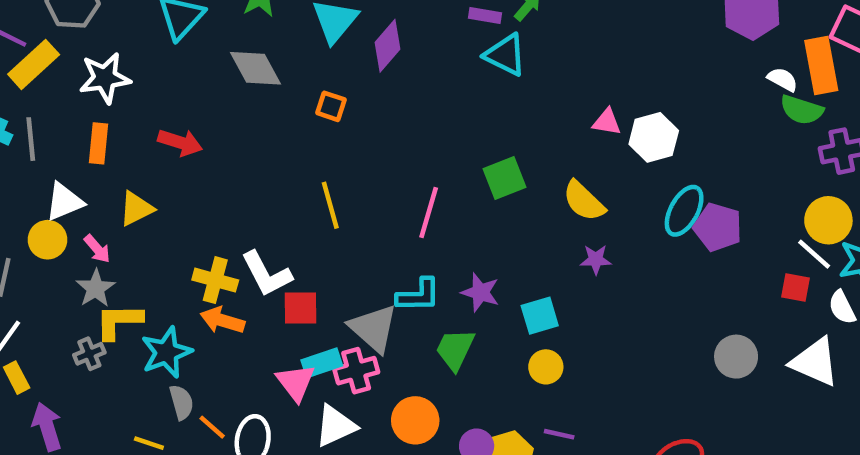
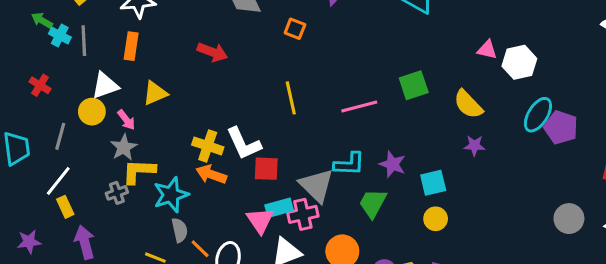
red arrow: (180, 142) -> (212, 52), moved
pink line: (429, 213) -> (359, 107), turned 56

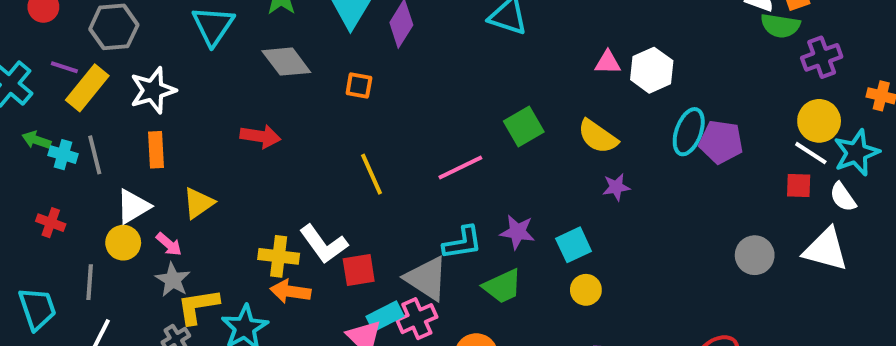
green trapezoid: (373, 203) -> (502, 286), turned -132

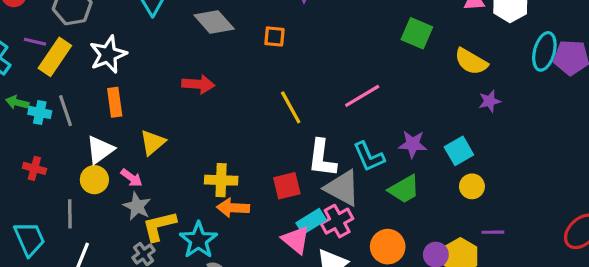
green square: (524, 126) -> (417, 33), moved, turned -32
cyan L-shape: (462, 243) -> (369, 157), turned 80
white L-shape: (324, 244) -> (322, 158), moved, turned 48

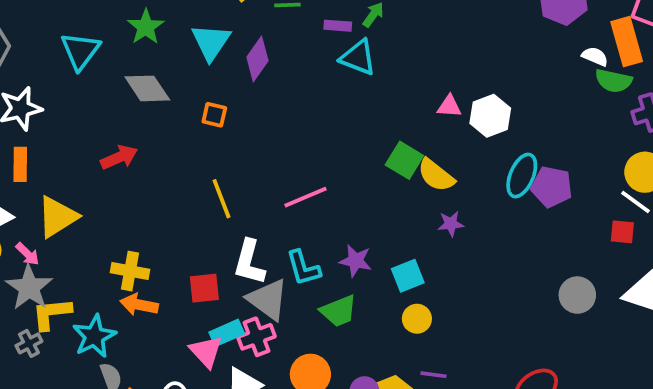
green square: (417, 33) -> (404, 160), moved
red arrow: (198, 84) -> (119, 157), turned -36
yellow triangle: (153, 142) -> (57, 217), size x1.4
gray star: (137, 206) -> (29, 288), size x1.4

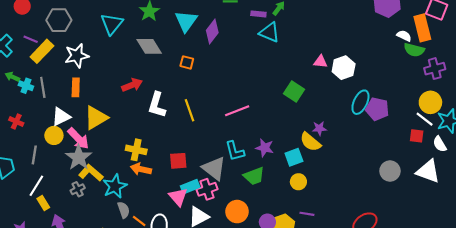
yellow semicircle: (436, 175) -> (310, 142), moved
pink arrow: (27, 254) -> (78, 138), size x1.6
white L-shape: (249, 262) -> (157, 105), moved
yellow L-shape: (51, 314) -> (91, 173), turned 45

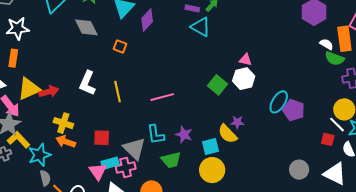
white hexagon: (344, 68) -> (244, 79), moved
red arrow: (132, 85) -> (49, 92), moved
yellow circle: (298, 182) -> (212, 170), size x1.6

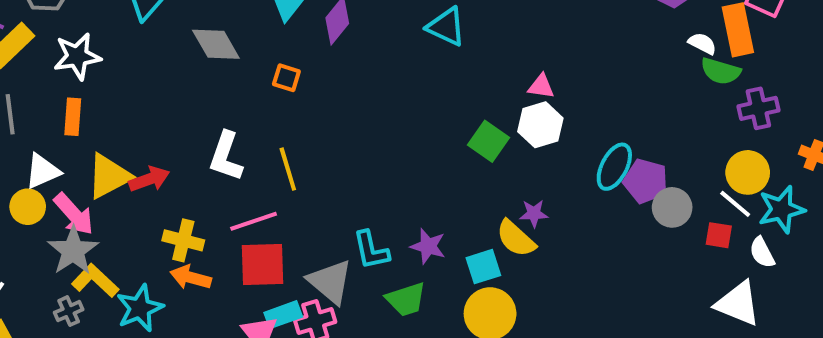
pink line: (162, 97) -> (254, 221), moved
red square: (102, 138) -> (263, 264), size x1.4
gray circle: (299, 170) -> (672, 207), moved

